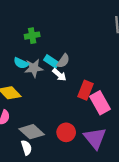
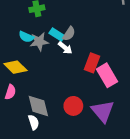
gray diamond: (32, 132) -> (38, 106), turned 35

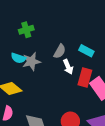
cyan rectangle: (57, 34) -> (86, 51), moved
white arrow: (65, 48) -> (68, 67), moved, turned 32

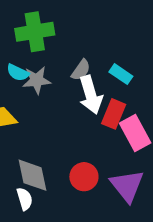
green cross: (26, 30) -> (35, 32), size x1.6
white arrow: (68, 67) -> (91, 95), size x1.6

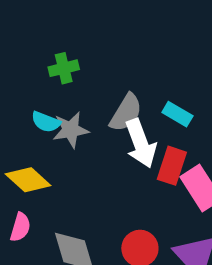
green cross: (35, 32) -> (64, 68), size x0.6
gray semicircle: (81, 70) -> (126, 113), size x1.4

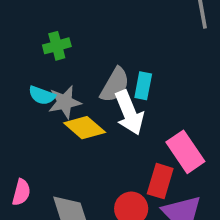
cyan rectangle: (177, 114) -> (143, 86), moved, turned 72
red rectangle: (172, 166) -> (160, 181), moved
yellow diamond: (28, 180) -> (85, 128), moved

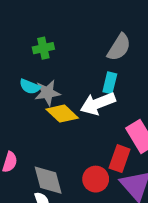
gray semicircle: (115, 85) -> (119, 47), moved
white arrow: (129, 113) -> (98, 103), turned 88

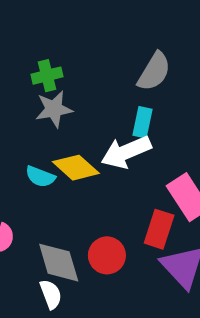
cyan semicircle: (30, 87) -> (40, 177), moved
gray star: (47, 93) -> (54, 109), moved
red circle: (96, 179) -> (107, 255), moved

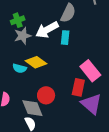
white arrow: (126, 152) -> (47, 30), moved
red circle: (107, 255) -> (46, 95), moved

